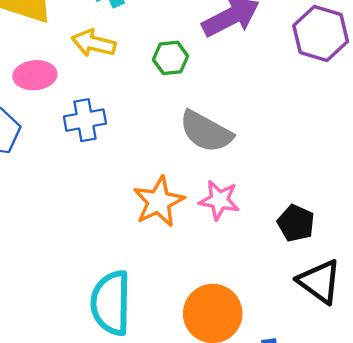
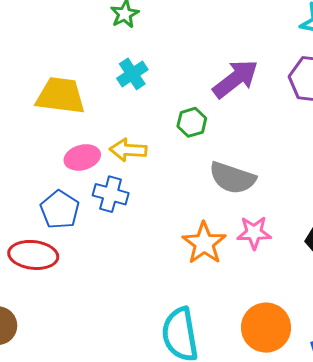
yellow arrow: (94, 43) -> (128, 150), moved
blue cross: (85, 120) -> (111, 194), moved, turned 36

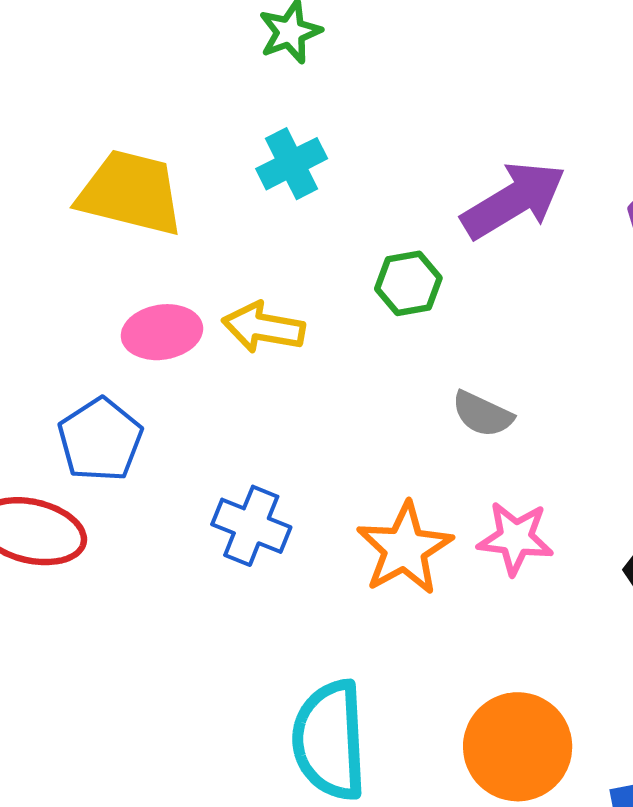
gray semicircle: (232, 178) -> (482, 414), size x0.6
blue cross: (111, 194) -> (251, 526), moved

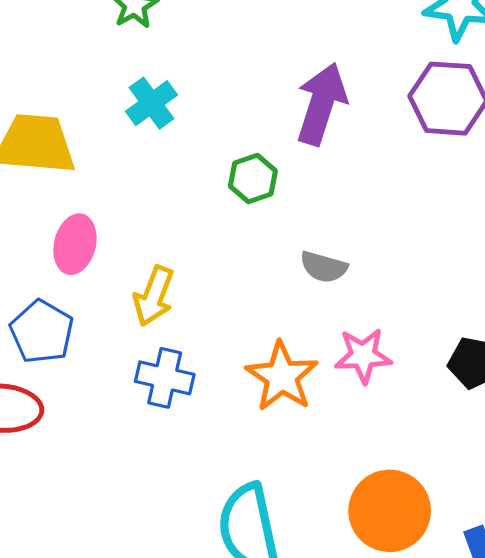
purple arrow: (514, 200) -> (321, 104), turned -32
yellow arrow: (263, 327) -> (154, 296), moved, turned -70
pink ellipse: (162, 332) -> (75, 244), turned -58

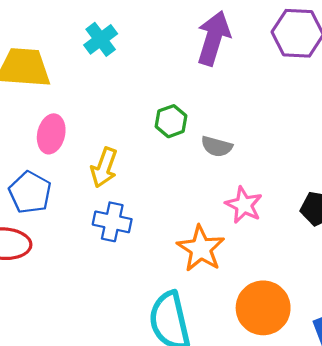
green hexagon: (253, 178) -> (171, 121), moved
pink star: (363, 356) -> (244, 205), turned 30
orange star: (282, 376) -> (201, 249), moved

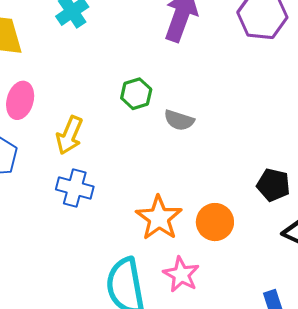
pink star: (244, 205) -> (181, 274), moved
orange circle: (263, 308) -> (215, 222), moved, size x0.7

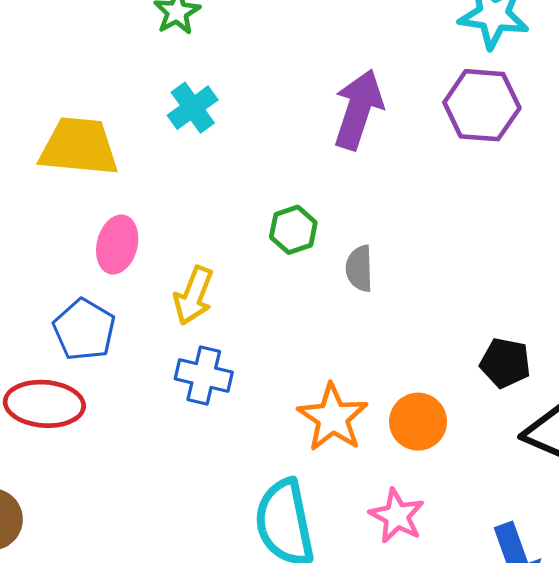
gray semicircle: (179, 120) -> (359, 268), turned 72
pink star: (181, 274) -> (397, 516), moved

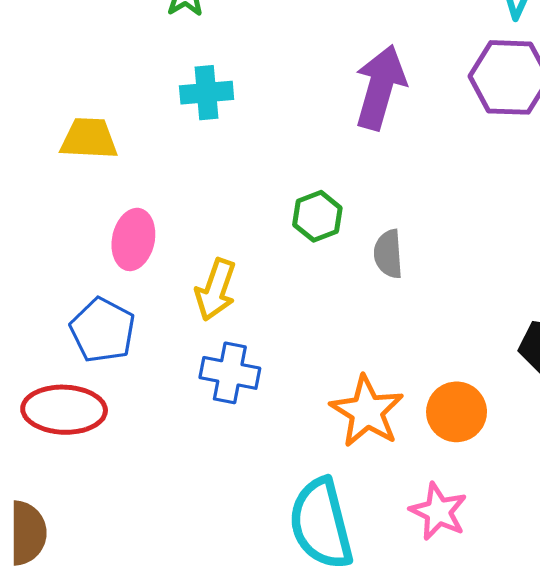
cyan cross: (193, 108) -> (207, 93), turned 33
yellow trapezoid: (79, 147) -> (89, 139), size x0.7

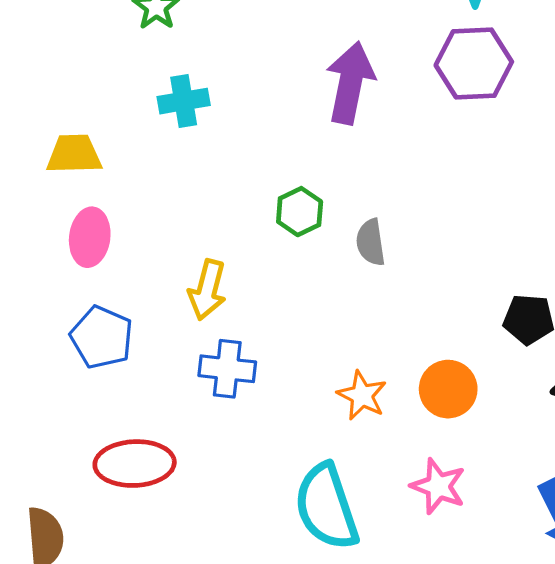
pink ellipse: (133, 239) -> (90, 237), moved
red ellipse: (64, 410) -> (135, 464), moved
orange star: (367, 411) -> (362, 395), size x0.7

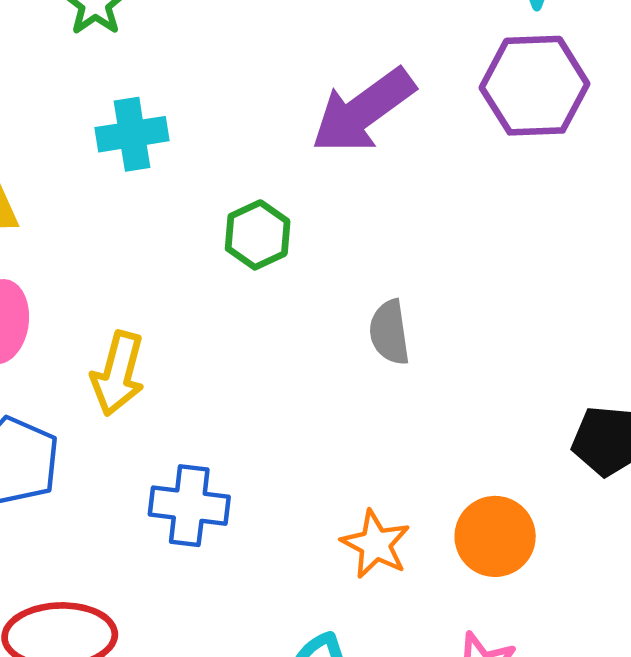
purple arrow: (350, 83) -> (363, 111), turned -138
green hexagon: (300, 212) -> (258, 235), moved
yellow arrow: (207, 290) -> (118, 373), moved

